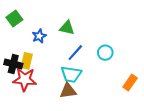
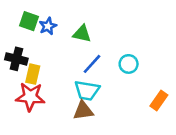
green square: (14, 19) -> (29, 21), moved, turned -35
blue star: (39, 36) -> (48, 26), moved
black cross: (13, 64) -> (16, 59), moved

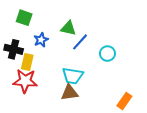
blue star: (48, 26) -> (41, 40), moved
blue line: (92, 64) -> (80, 42), moved
orange rectangle: (159, 101) -> (124, 101), moved

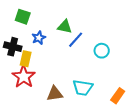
cyan trapezoid: (73, 76) -> (83, 88), moved
red star: (25, 81) -> (24, 77), turned 30
brown triangle: (69, 93) -> (55, 94), moved

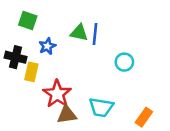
blue line: (76, 40) -> (95, 34), moved, turned -36
red star: (24, 77) -> (57, 94), moved

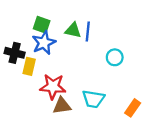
green square: (28, 20) -> (42, 25), moved
blue star: (47, 46) -> (44, 43), size x1.5
red star: (57, 94) -> (53, 87), turned -30

